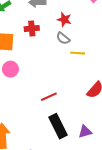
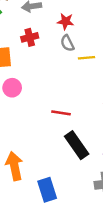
gray semicircle: (63, 38) -> (67, 43), turned 32
red line: (49, 97) -> (61, 113), turned 42

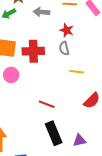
red cross: (30, 37) -> (33, 51), moved, size x1.5
yellow line: (87, 58) -> (77, 72), moved

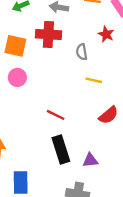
red star: (67, 30) -> (106, 34), moved
red cross: (33, 51) -> (48, 34), moved

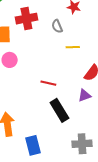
purple triangle: (90, 160) -> (84, 95), moved

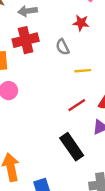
red line: (48, 83) -> (77, 105), moved, turned -42

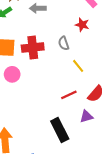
red cross: (26, 40) -> (33, 47), moved
yellow line: (83, 71) -> (78, 66), turned 48

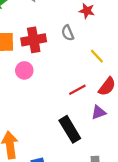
yellow line: (78, 66) -> (97, 56), moved
pink circle: (12, 74) -> (24, 70), moved

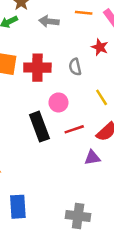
pink circle: (24, 70) -> (58, 102), moved
black rectangle: (70, 129) -> (39, 127), moved

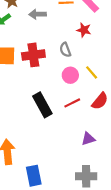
pink circle: (58, 102) -> (70, 75), moved
purple triangle: (92, 158) -> (88, 139), moved

